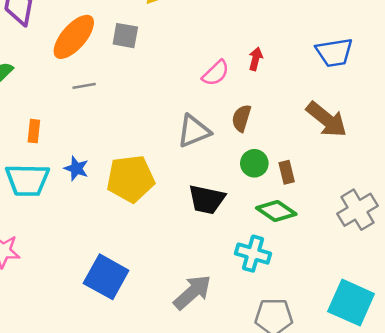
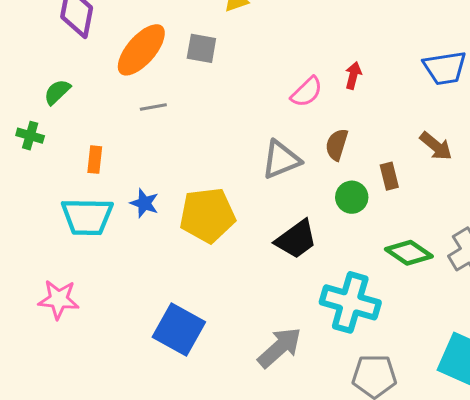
brown arrow: (327, 119) -> (436, 146), size x0.7
brown rectangle: (287, 172) -> (389, 176), moved
black trapezoid: (207, 199) -> (296, 239), turned -48
green diamond: (276, 211) -> (409, 253), moved
cyan cross: (253, 254) -> (350, 302), size x1.4

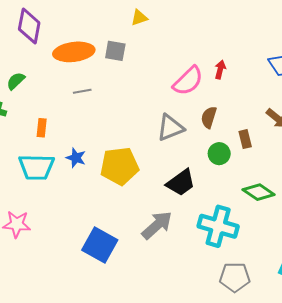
orange ellipse: (141, 50) -> (74, 52), turned 42
pink semicircle: (307, 92) -> (188, 81), size x1.4
gray arrow: (280, 347) -> (157, 225), moved

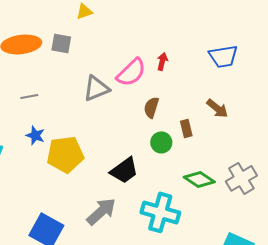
gray line: (82, 91) -> (29, 96), moved
gray triangle: (170, 128) -> (96, 88), moved
blue star: (76, 158) -> (35, 135), moved

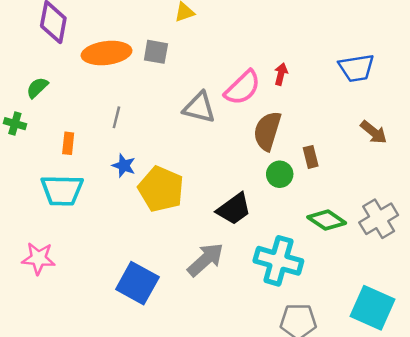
gray triangle: (96, 88) -> (199, 107), turned 36
gray line: (29, 96) -> (116, 117), turned -66
brown semicircle: (151, 107) -> (267, 131), size x1.5
brown arrow: (217, 108) -> (374, 132), moved
yellow pentagon: (65, 154) -> (161, 189), turned 30

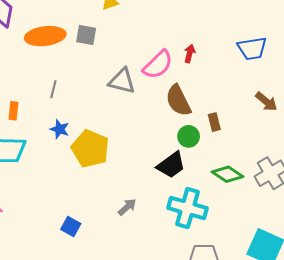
brown semicircle: (267, 131) -> (178, 101), turned -44
black trapezoid: (234, 209) -> (171, 165), moved
gray arrow: (205, 260) -> (127, 207), size x0.6
blue square: (137, 283) -> (71, 226), size x0.6

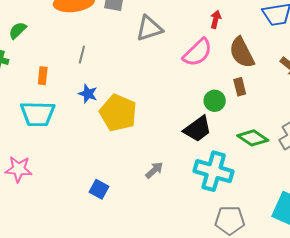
pink semicircle: (158, 65) -> (198, 53), moved
gray triangle: (122, 81) -> (149, 28), moved, turned -32
brown semicircle: (178, 101) -> (242, 53), moved

